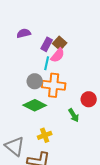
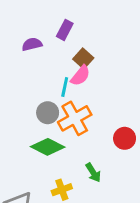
purple rectangle: (47, 44) -> (65, 30), moved
orange cross: (54, 85) -> (75, 118), turned -35
green arrow: (74, 115) -> (93, 173), moved

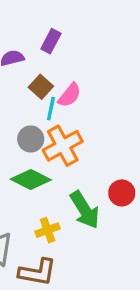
brown square: (83, 59) -> (41, 87), moved
red circle: (125, 138) -> (122, 193), moved
green arrow: (93, 173) -> (85, 210), size x1.6

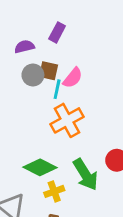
brown square: (41, 87) -> (49, 71), turned -30
gray circle: (31, 139) -> (33, 75), moved
green diamond: (31, 179) -> (40, 167), moved

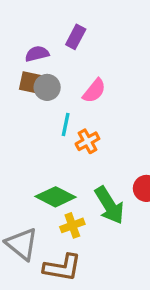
brown square: (49, 71) -> (30, 82), moved
cyan line: (57, 89) -> (66, 124), moved
orange cross: (67, 120) -> (87, 141), size x0.6

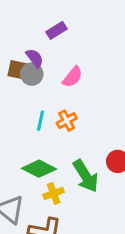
purple rectangle: (76, 37) -> (57, 30), turned 30
purple semicircle: (37, 54) -> (35, 58), moved, turned 66
cyan line: (66, 124) -> (41, 121), moved

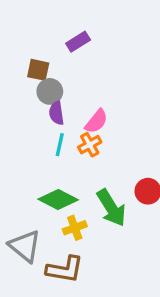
purple semicircle: (35, 58) -> (56, 113), moved, turned -150
brown square: (17, 70) -> (38, 70), moved
pink semicircle: (73, 77) -> (96, 121), moved

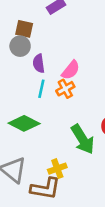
gray circle: (50, 91) -> (20, 46), moved
green diamond: (58, 200) -> (24, 123), moved
yellow cross: (75, 228) -> (57, 169), moved

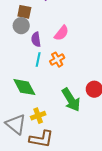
pink semicircle: (71, 70) -> (61, 33), moved
green diamond: (24, 123) -> (24, 87), turned 35
yellow cross: (57, 169) -> (38, 116), moved

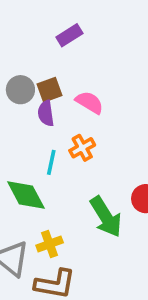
brown square: (24, 12) -> (50, 90), moved, turned -32
pink semicircle: (61, 33) -> (89, 102), turned -98
cyan line: (38, 60) -> (51, 162), moved

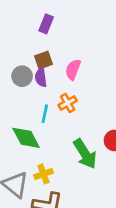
purple rectangle: (69, 35) -> (46, 24), moved, turned -36
gray circle: (20, 90) -> (22, 76), moved
pink semicircle: (89, 102) -> (73, 69), turned -100

